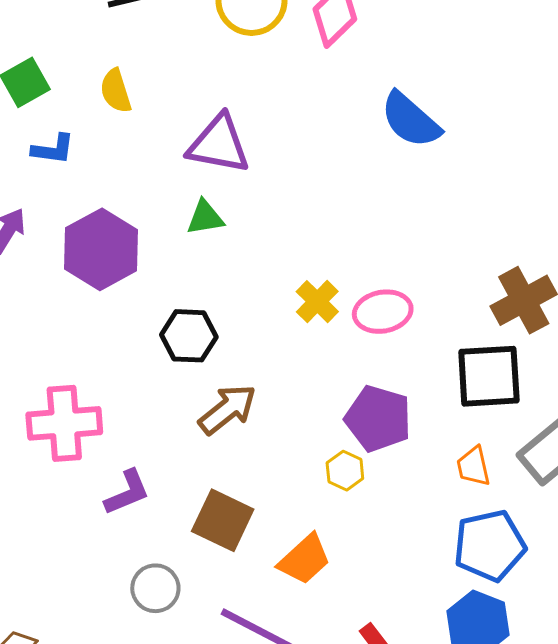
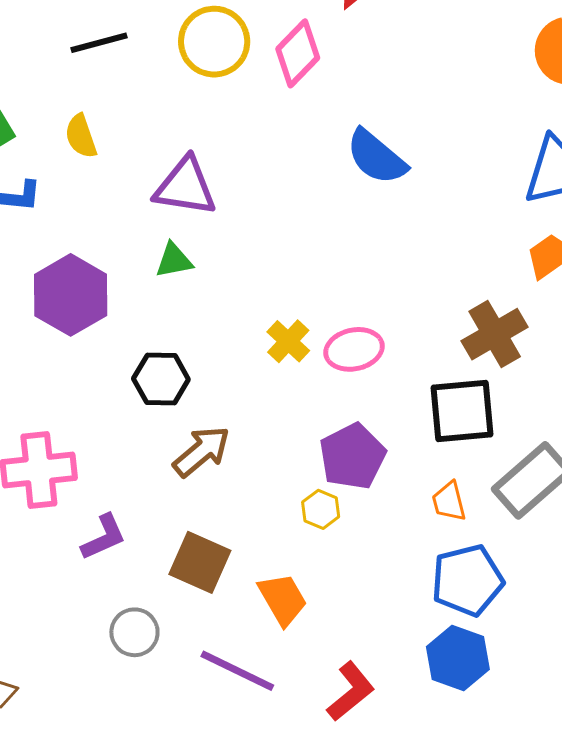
purple pentagon: (378, 419) -> (352, 456), turned 30
orange trapezoid: (304, 559) -> (283, 599), turned -76

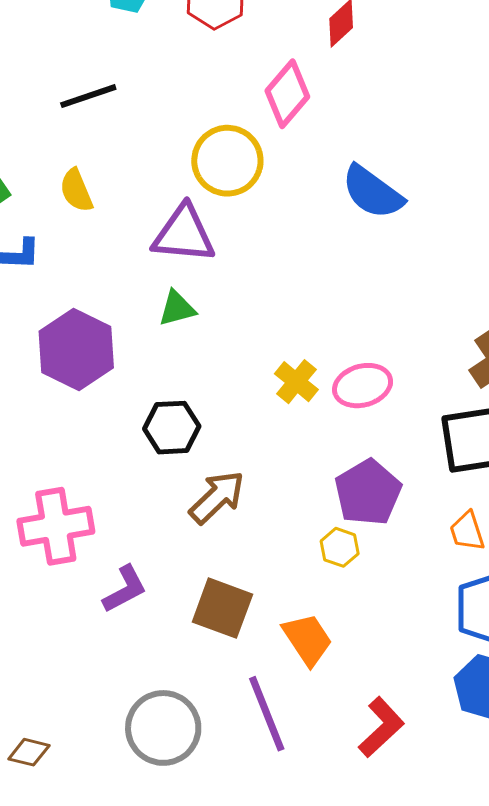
yellow circle: (214, 42) -> (227, 161), moved
gray circle: (134, 632) -> (163, 728), moved, size x1.5
purple line: (237, 671) -> (267, 714), turned 46

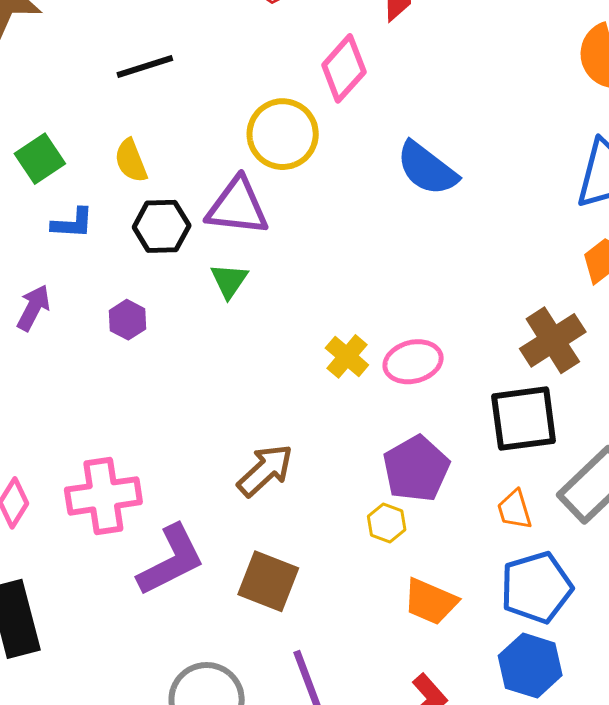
green triangle: (177, 308) -> (229, 281), turned -42
purple hexagon: (76, 350) -> (128, 320), size x0.5
black hexagon: (172, 428) -> (162, 226), moved
purple L-shape: (125, 589) -> (171, 560), size x1.5
orange trapezoid: (307, 639) -> (431, 602), moved, turned 146

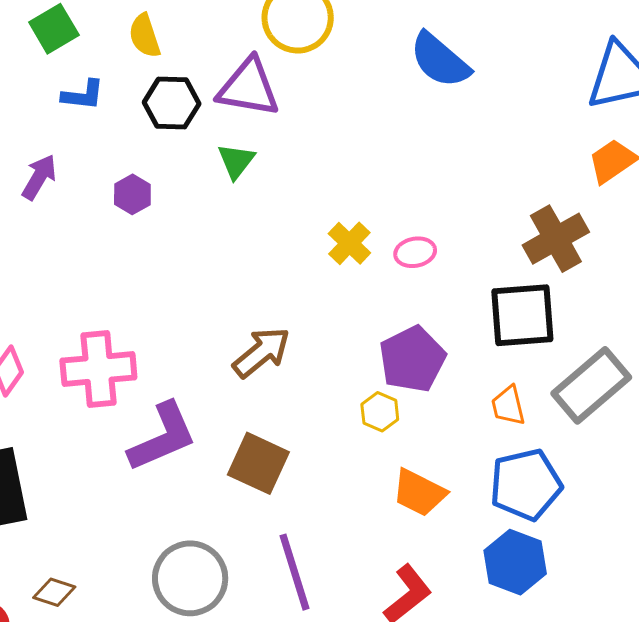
pink ellipse: (413, 362) -> (415, 252), size x0.7

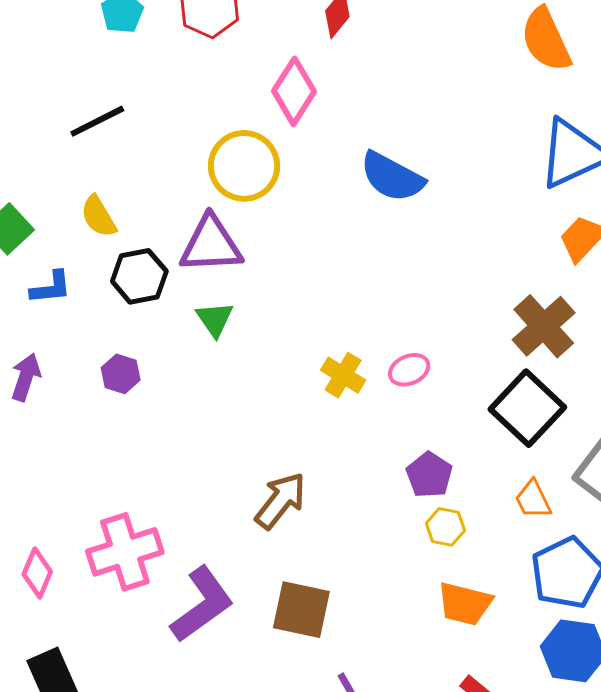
black square: (522, 315) -> (527, 408), turned -30
purple pentagon: (412, 359) -> (429, 475), size x0.7
yellow hexagon: (380, 412) -> (445, 527), moved

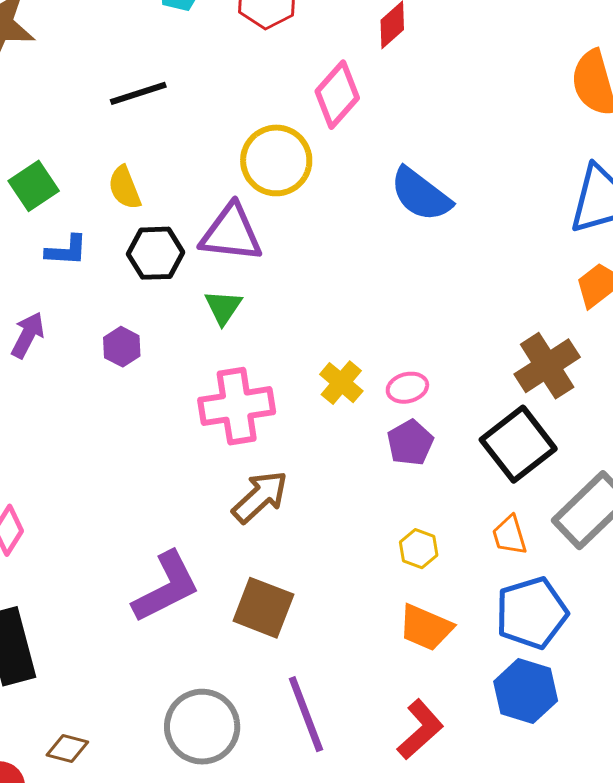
purple pentagon: (429, 475) -> (410, 443), moved
pink cross: (125, 552) -> (237, 406), moved

